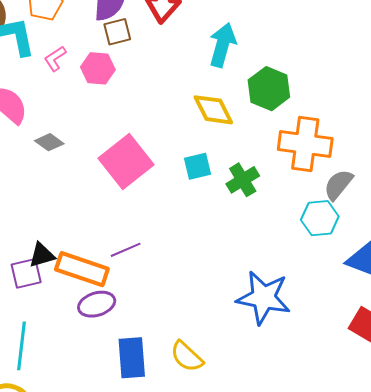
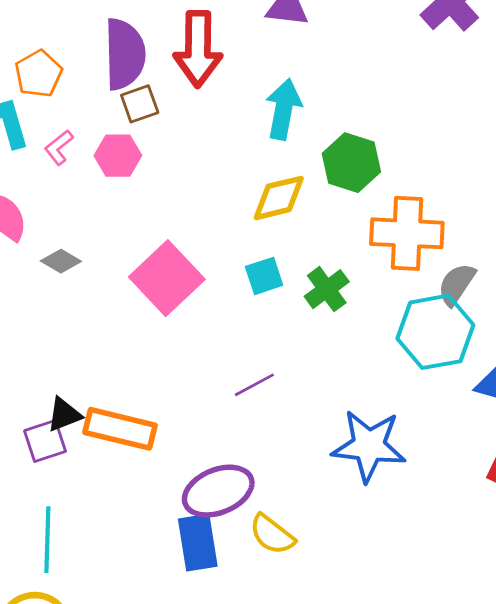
yellow diamond: (213, 110) -> (279, 198), turned -72
cyan hexagon: (320, 218) -> (435, 332), size x1.5
purple line: (126, 250) -> (254, 385), moved
purple ellipse: (97, 304) -> (218, 491), moved, size x1.4

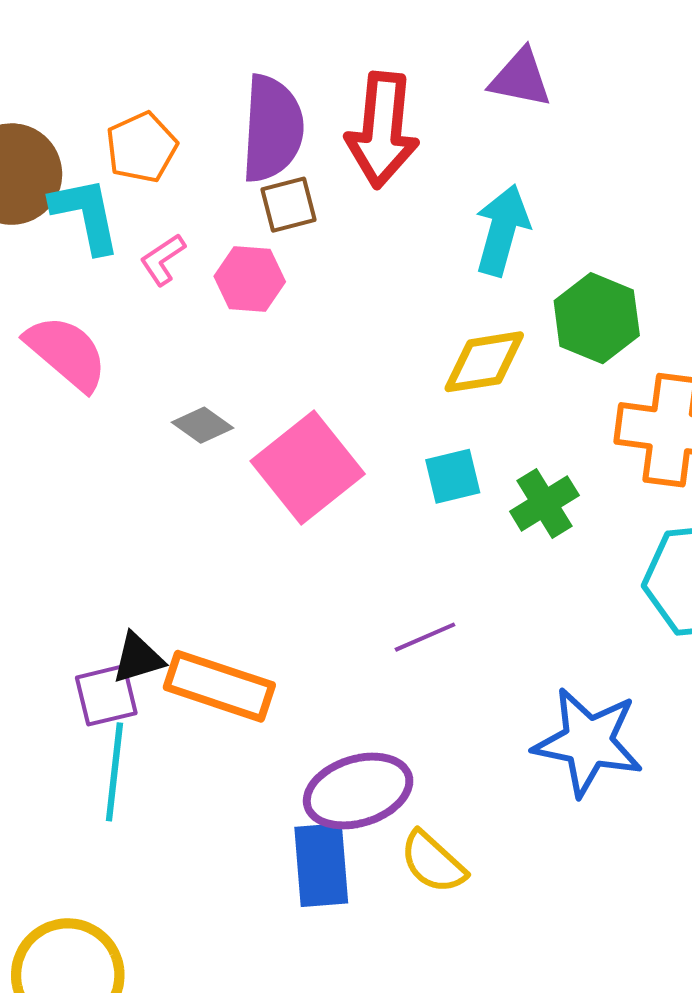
gray diamond: (61, 261) -> (202, 425), moved
cyan line: (47, 540) -> (114, 772), moved

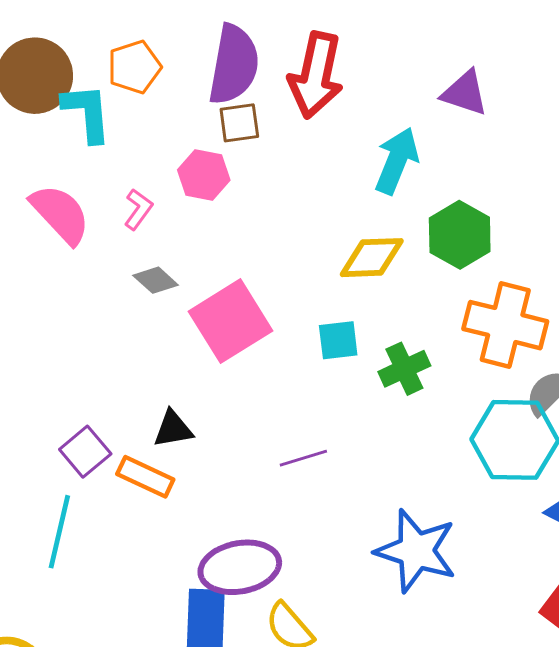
purple triangle: (520, 78) -> (465, 93), moved
pink L-shape: (163, 260) -> (138, 209), moved, turned 153
black triangle: (138, 658) -> (173, 429), moved
orange rectangle: (219, 686) -> (145, 477), size x0.7
purple square: (106, 695) -> (85, 452), moved, turned -33

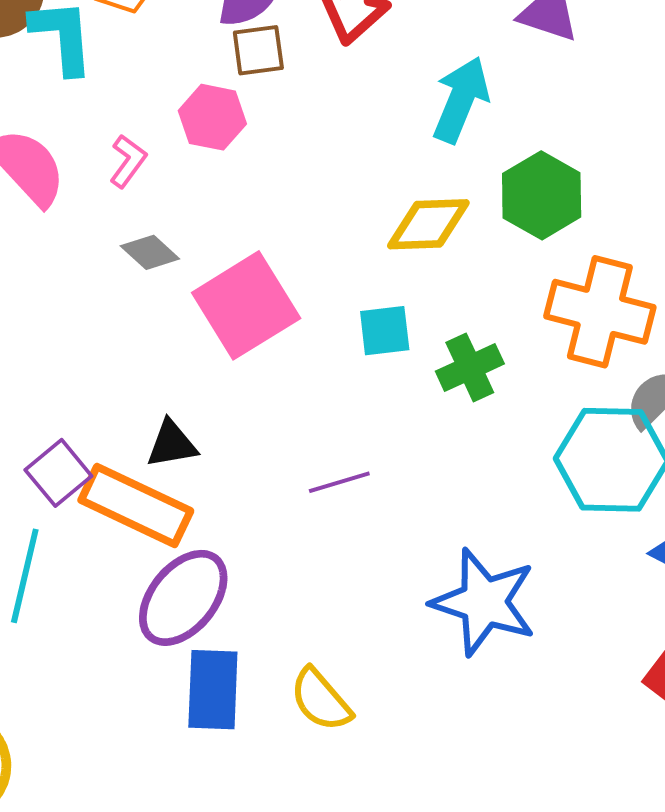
orange rectangle: (145, 477) -> (136, 506), size x1.5
purple ellipse: (240, 567) -> (183, 598), moved, turned -40

